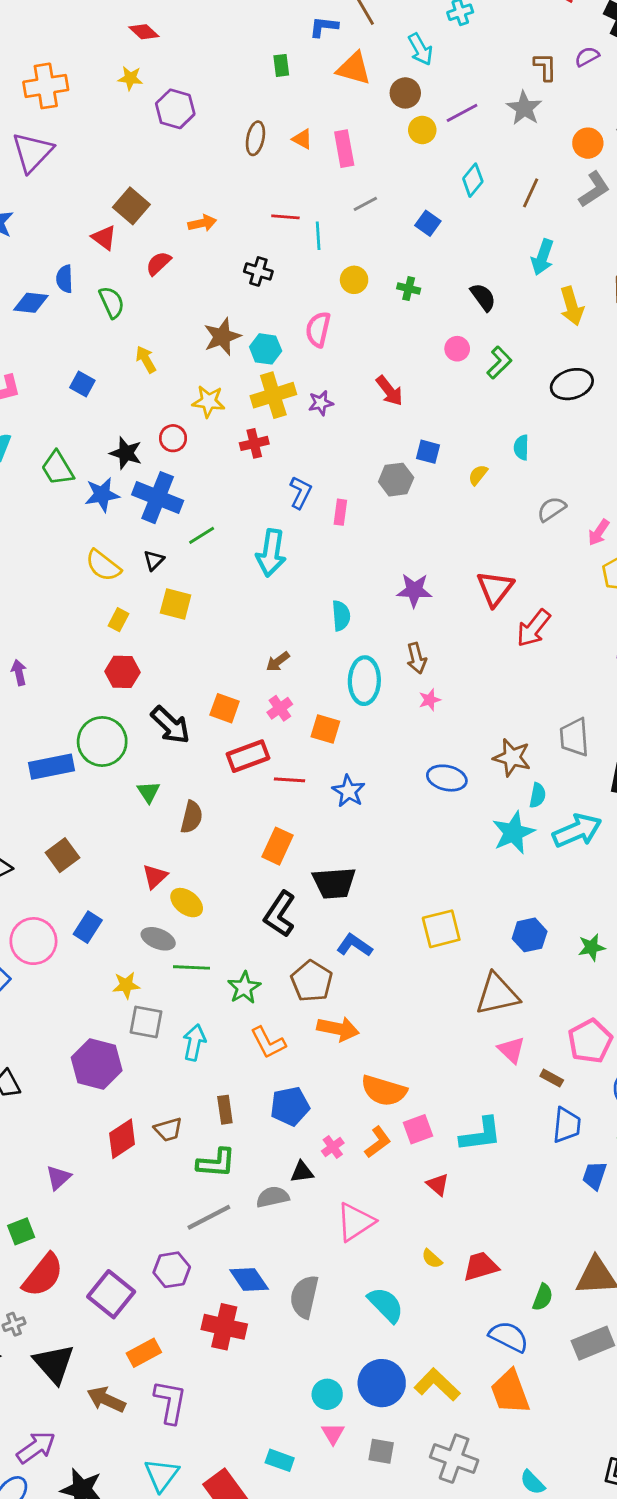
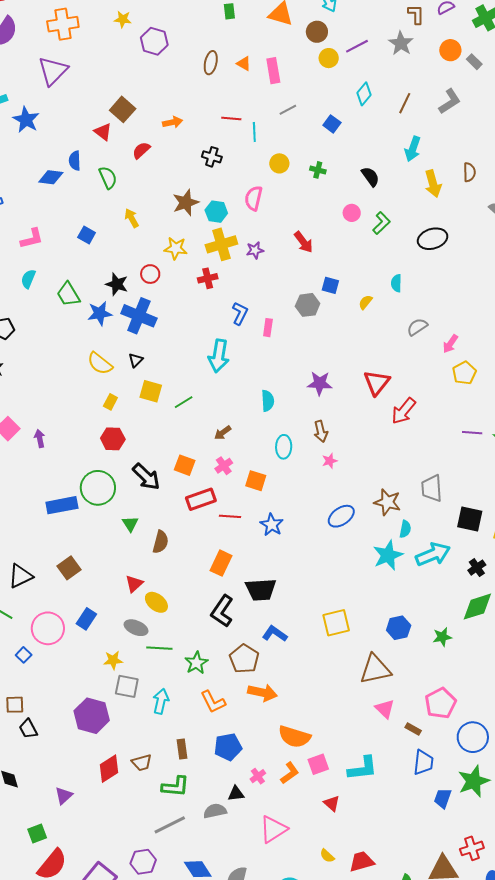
orange circle: (588, 143) -> (450, 50), moved
green line: (202, 535) -> (184, 402), moved
cyan ellipse: (364, 681) -> (284, 447), size x0.7
blue ellipse: (447, 778) -> (341, 516), turned -48

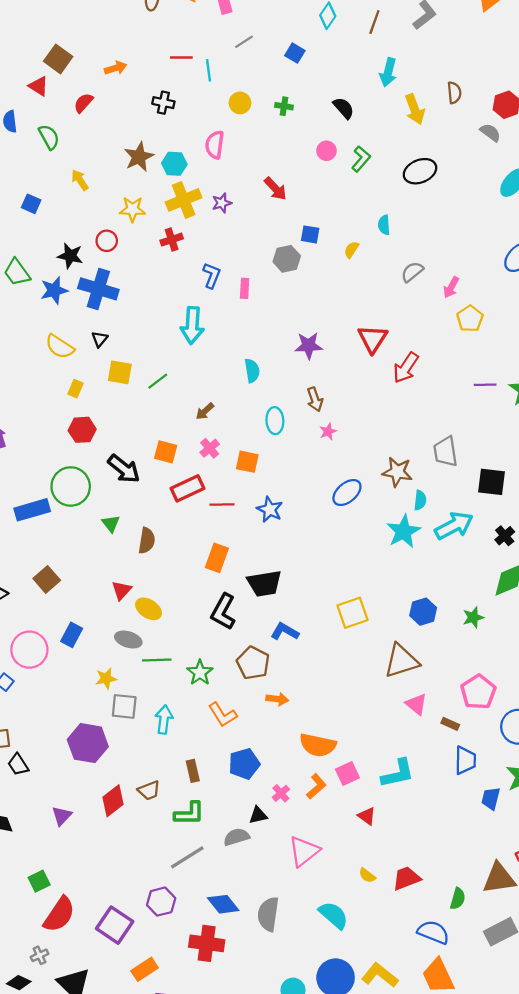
orange arrow: (262, 693) -> (277, 699), size x0.7
purple triangle: (64, 796) -> (62, 816), moved

